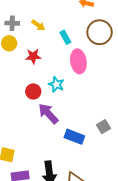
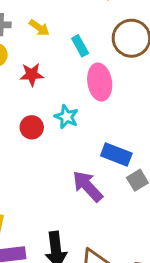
purple arrow: (48, 114) -> (88, 186), moved
blue rectangle: (74, 137) -> (116, 155), moved

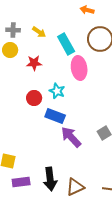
cyan rectangle: (80, 46) -> (66, 44), size x1.5
blue rectangle: (116, 155) -> (55, 116), moved

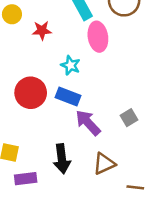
red circle: (34, 98) -> (31, 93), moved, size x1.6
black arrow: (50, 179) -> (62, 159), moved
brown triangle: (75, 187) -> (104, 164), moved

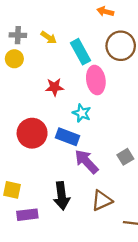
red star: (42, 30) -> (55, 87), moved
cyan star: (71, 65) -> (82, 113), moved

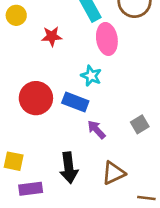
red star: (55, 87) -> (52, 36), moved
purple arrow: (86, 162) -> (96, 130), size x0.7

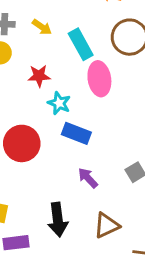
cyan star: (91, 76) -> (59, 103), moved
blue rectangle: (75, 102) -> (76, 133), moved

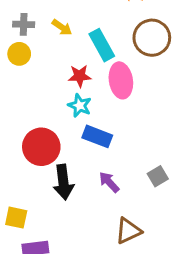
red star: (39, 76) -> (80, 76), moved
black arrow: (58, 220) -> (63, 182), moved

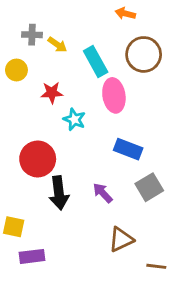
gray cross: (24, 24) -> (32, 35), moved
red star: (80, 76) -> (52, 93), moved
blue rectangle: (97, 136) -> (128, 149), moved
gray square: (158, 176) -> (149, 187), size x1.4

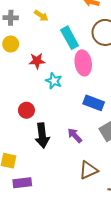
gray cross: (32, 35) -> (11, 18), moved
yellow arrow: (57, 45) -> (41, 16), moved
red circle: (38, 159) -> (26, 110), size x0.6

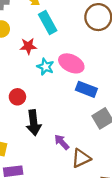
cyan rectangle: (70, 38) -> (48, 22), moved
pink ellipse: (83, 63) -> (71, 63), moved, turned -55
purple arrow: (75, 135) -> (62, 142), moved

